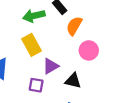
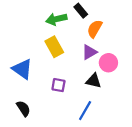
pink circle: (89, 50) -> (108, 63), moved
purple triangle: (51, 66) -> (89, 52), moved

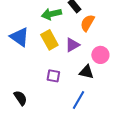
purple triangle: (89, 52) -> (72, 45), moved
blue triangle: (22, 69) -> (19, 37), moved

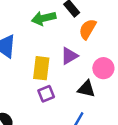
yellow rectangle: (49, 40) -> (41, 68), moved, turned 36
purple square: (53, 76) -> (46, 94), turned -32

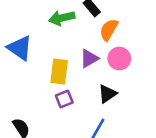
pink circle: (103, 68) -> (119, 58), moved
black triangle: (86, 89) -> (107, 94), turned -48

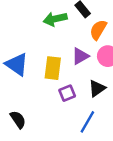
blue triangle: (20, 48) -> (17, 64), moved
purple square: (64, 99) -> (67, 93), moved

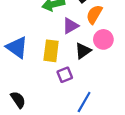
purple triangle: (80, 56) -> (70, 26), moved
black triangle: (97, 88) -> (83, 51), moved

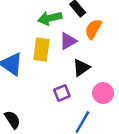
pink circle: (103, 39) -> (103, 93), moved
yellow rectangle: (51, 51) -> (41, 50), moved

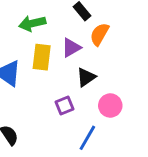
green arrow: (50, 18) -> (32, 23), moved

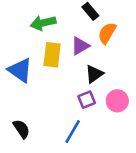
purple square: (65, 105) -> (87, 100), moved
blue line: (87, 138) -> (73, 132), moved

